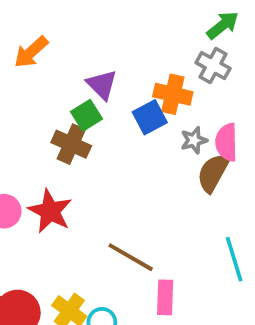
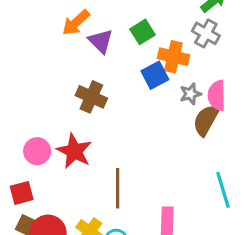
orange arrow: (31, 52) -> (76, 23), moved
purple triangle: (102, 85) -> (101, 41), moved
green square: (87, 115) -> (142, 32), moved
brown line: (131, 257) -> (118, 188), moved, turned 60

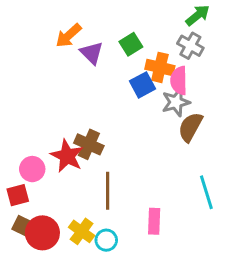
gray star: (190, 94) -> (176, 102), size x1.4
pink semicircle: (217, 95) -> (179, 81), moved
brown cross: (91, 97) -> (89, 144), moved
pink circle: (37, 151) -> (32, 169), moved

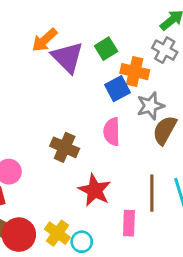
purple triangle: (92, 53) -> (67, 57), size x1.4
pink semicircle: (179, 81) -> (112, 132), moved
red star: (67, 156) -> (95, 190), moved
brown line: (108, 191) -> (152, 193), moved

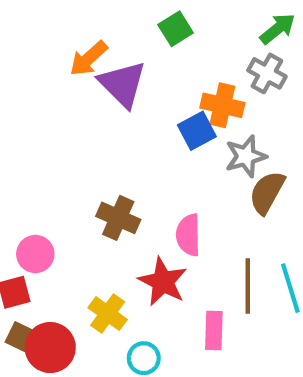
green square: (106, 49) -> (176, 29), moved
pink semicircle: (112, 132) -> (188, 235), moved
yellow cross: (57, 233) -> (108, 314), moved

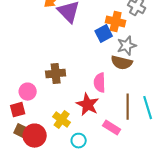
brown semicircle: (267, 192) -> (122, 63), moved, turned -105
brown cross: (118, 218) -> (56, 74), moved, turned -30
pink rectangle: (214, 331) -> (112, 128), turned -60

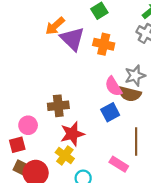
orange cross: (116, 22) -> (104, 44), moved
blue square: (104, 34) -> (110, 112), moved
pink semicircle: (100, 83) -> (113, 86), moved, turned -30
red star: (88, 105) -> (72, 134), moved, turned 30

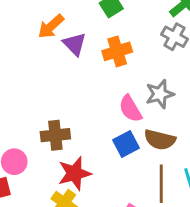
purple triangle: (72, 39) -> (75, 44), size x0.7
orange cross: (104, 44) -> (117, 51), turned -30
brown semicircle: (130, 94) -> (160, 140), moved

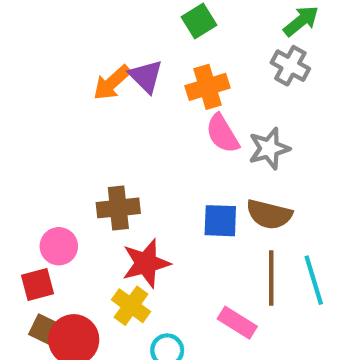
orange arrow: (51, 26) -> (112, 83), moved
pink semicircle: (130, 109) -> (222, 134), moved
blue square: (126, 144) -> (220, 221), turned 30

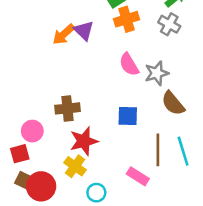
orange cross: (208, 87) -> (127, 19), moved
brown semicircle: (269, 214) -> (173, 103), moved, turned 36

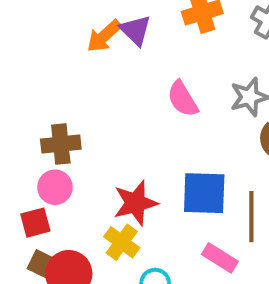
pink semicircle: (129, 64) -> (183, 99), moved
brown cross: (67, 108) -> (61, 144), moved
blue square: (128, 116) -> (204, 193), moved, size x1.4

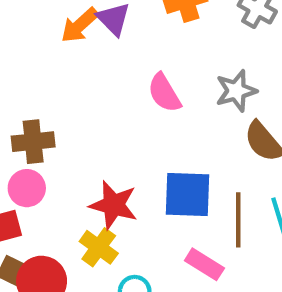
red star: (135, 203) -> (113, 205), turned 30

